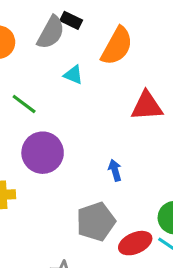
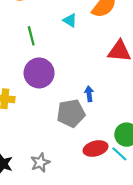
green line: (24, 104) -> (31, 36), turned 30
gray pentagon: (96, 222) -> (71, 113), moved

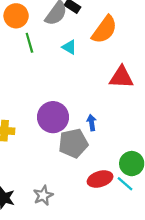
green line: (31, 36) -> (29, 43), moved
purple circle: (39, 73) -> (53, 117), moved

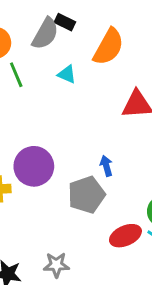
purple circle: (53, 117) -> (34, 166), moved
gray star: (43, 195) -> (56, 265), turned 30

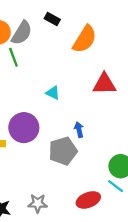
gray semicircle: (45, 34) -> (22, 33), moved
cyan triangle: (67, 74) -> (53, 93), moved
red ellipse: (125, 236) -> (88, 200), moved

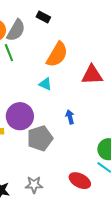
orange semicircle: (85, 39) -> (57, 54), moved
gray pentagon: (63, 151) -> (40, 138), moved
red ellipse: (88, 200) -> (80, 181), turned 50

